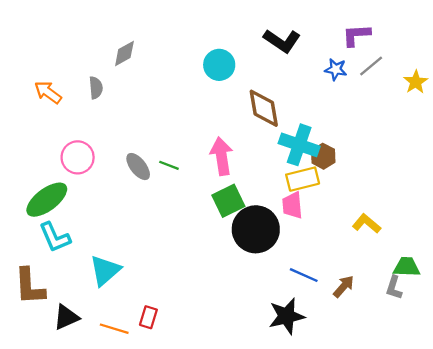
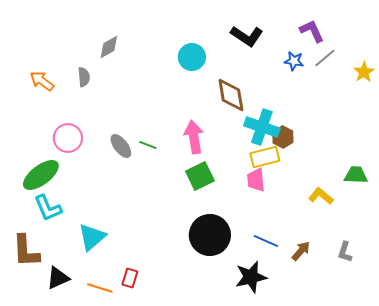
purple L-shape: (356, 35) -> (312, 31), turned 68
black circle: (256, 229) -> (210, 235), moved
green trapezoid: (407, 267) -> (356, 175), moved

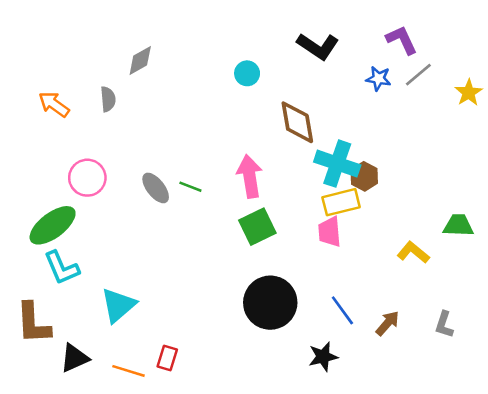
cyan circle: (192, 57) -> (247, 73), size x0.7
blue line: (266, 241) -> (342, 310), turned 30
black star: (251, 277) -> (323, 357), size x0.7

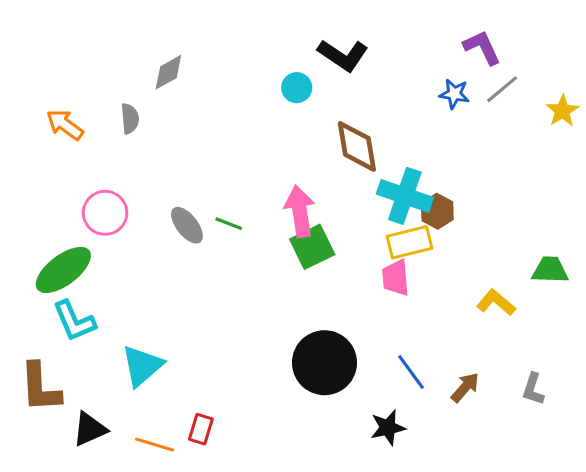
black L-shape: (318, 46) -> (343, 55), moved
green square: (257, 227) -> (312, 247), moved

